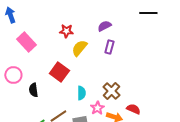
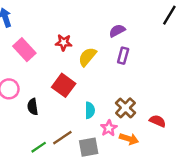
black line: (148, 13) -> (169, 15), turned -60
red star: (66, 31) -> (64, 43), moved
red semicircle: (133, 109) -> (158, 121), moved

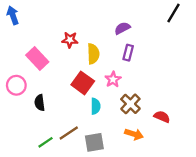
pink rectangle: (24, 50) -> (37, 58), moved
yellow semicircle: (87, 57) -> (93, 54), turned 138
red square: (64, 85) -> (83, 83), moved
pink star: (109, 128) -> (113, 79), moved

